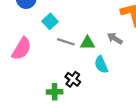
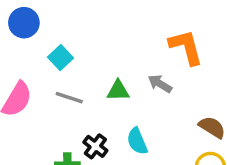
gray line: (66, 42) -> (69, 98), moved
cyan semicircle: (101, 65) -> (137, 141), moved

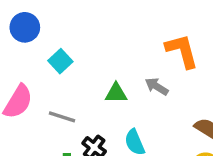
gray line: (69, 98) -> (62, 117), moved

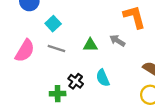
gray line: (62, 117) -> (56, 48), moved

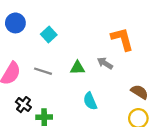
cyan square: (53, 24) -> (49, 34), moved
black cross: (76, 81) -> (23, 105), moved

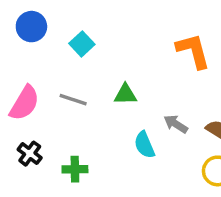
gray arrow: (105, 63) -> (176, 124), moved
black cross: (23, 105) -> (30, 154), moved

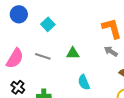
gray arrow: (176, 124) -> (111, 51), moved

